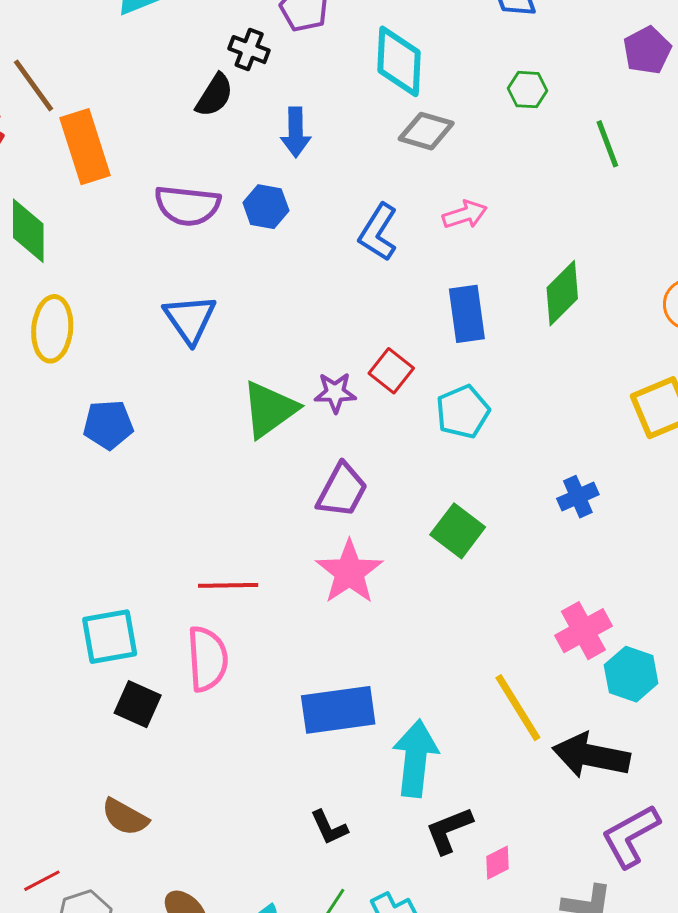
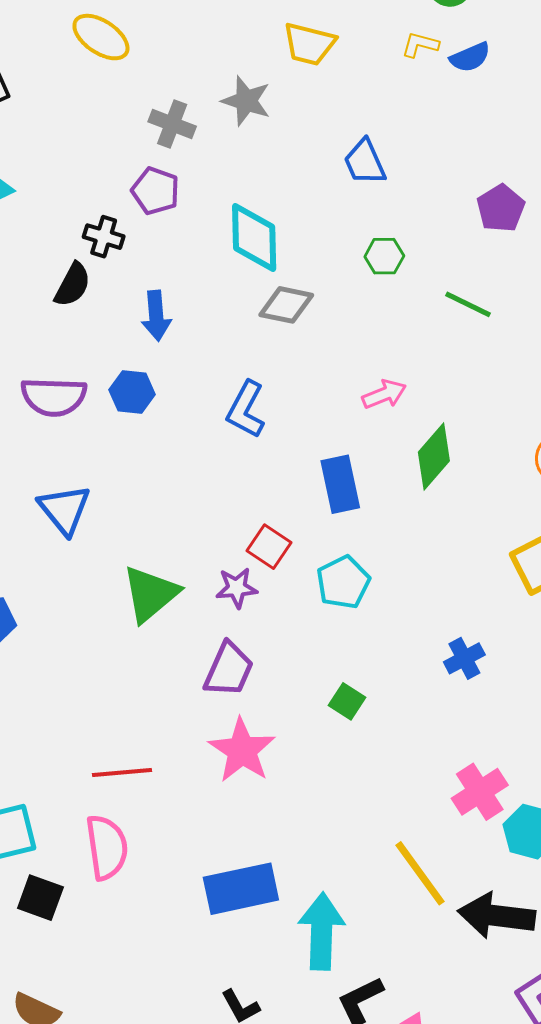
green line: (607, 144) -> (468, 304), turned -39
pink arrow: (465, 215) -> (384, 394), moved
purple star: (335, 393) -> (237, 588), moved
green square: (458, 531) -> (347, 701), size x0.7

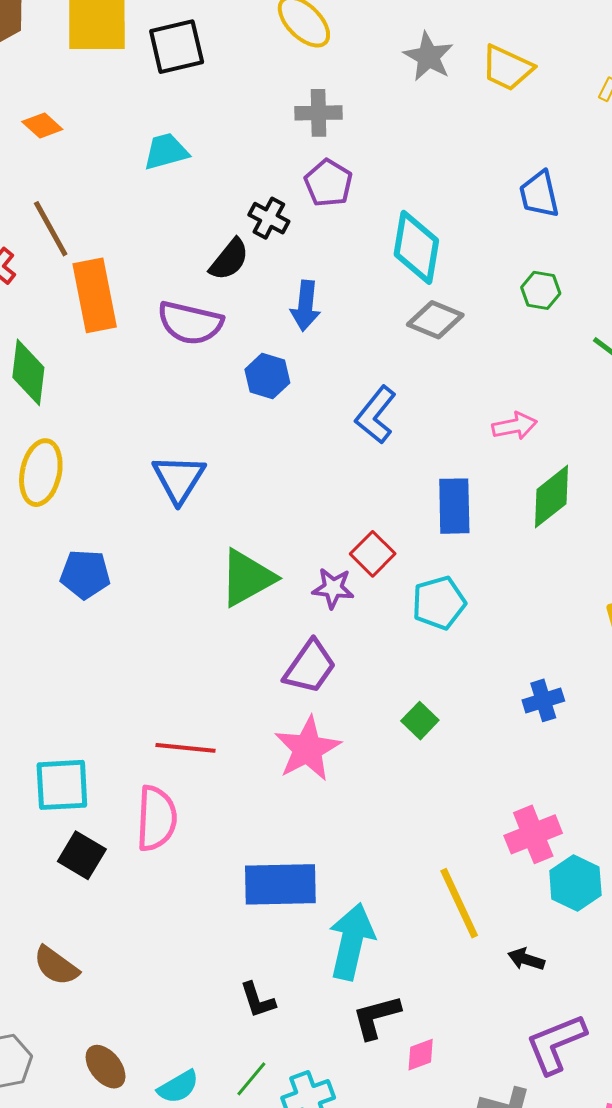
gray star: (246, 101) -> (428, 57), moved
gray cross: (172, 124) -> (319, 113), moved, turned -33
purple semicircle: (54, 397) -> (190, 323), moved
black arrow: (497, 916) -> (526, 959), size x0.5

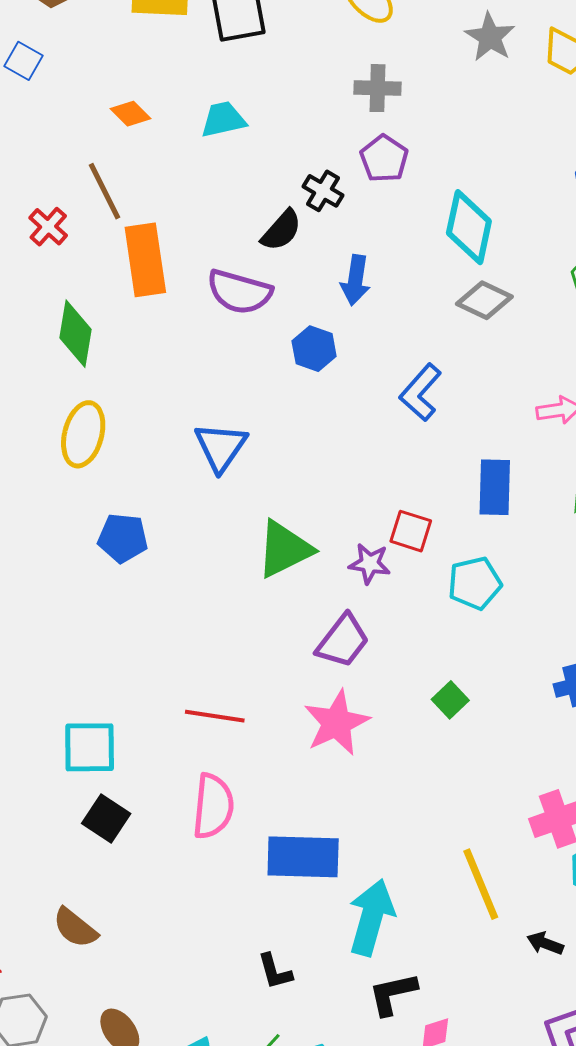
orange diamond: (42, 126) -> (130, 114), moved
red square: (373, 554) -> (411, 531), turned -30
pink semicircle: (156, 818) -> (213, 806), moved

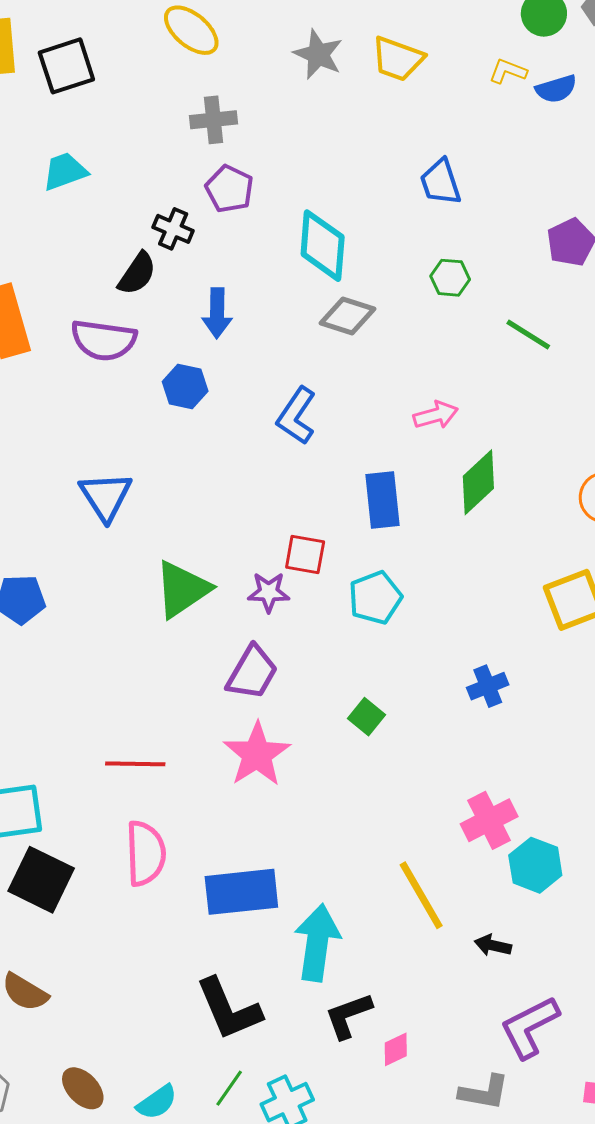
black square: (106, 819) -> (41, 880), size x1.4
black L-shape: (275, 971) -> (229, 1009), size x1.8

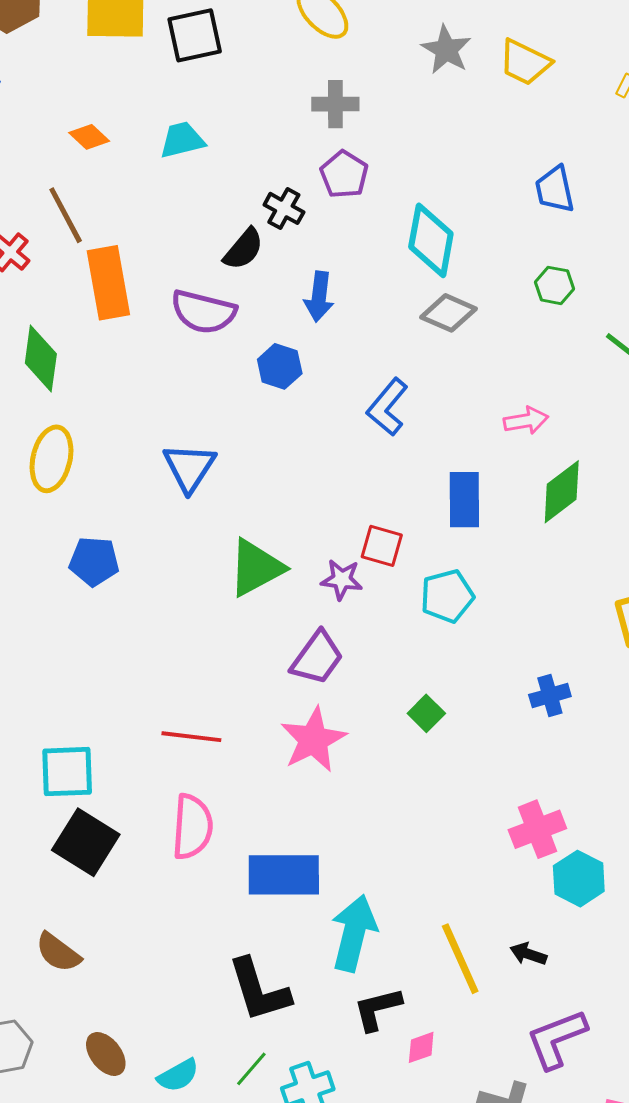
yellow line: (421, 895) -> (460, 959), moved

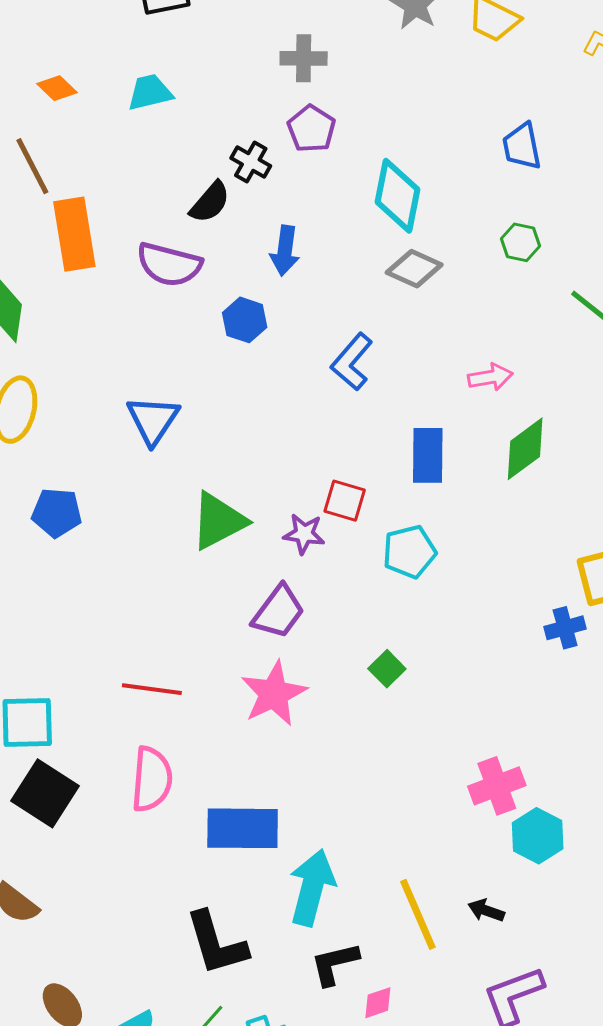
blue cross: (550, 696) -> (565, 628), moved

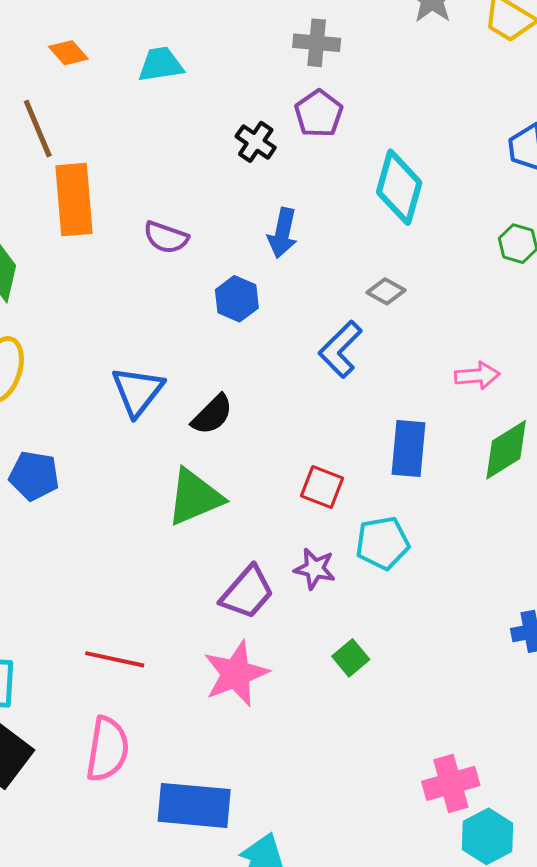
black semicircle: (210, 202) -> (212, 415), moved
purple semicircle: (169, 264) -> (166, 237), size x0.7
gray diamond: (414, 269) -> (386, 291), moved, size x0.7
purple star: (304, 534) -> (315, 569), moved

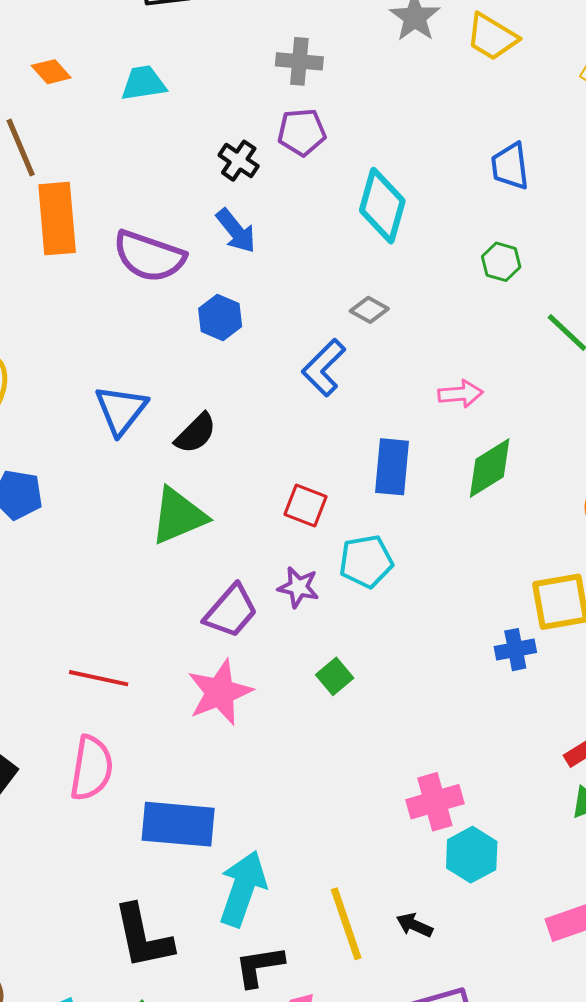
purple pentagon: (319, 114) -> (302, 132), turned 30
blue arrow: (282, 233) -> (236, 231), moved, turned -51
purple semicircle: (166, 237) -> (149, 256), size x1.6

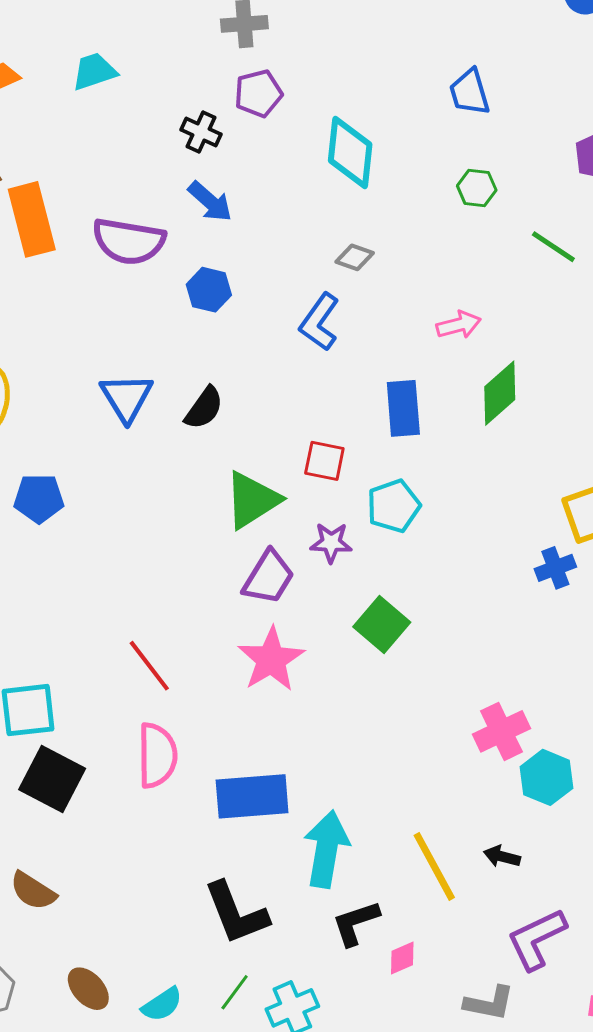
green triangle: (178, 516) -> (252, 500), moved
green square: (335, 676) -> (382, 625), size x1.5
red line: (99, 678) -> (149, 666), turned 50

